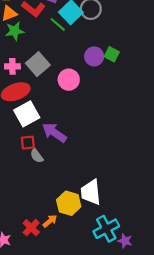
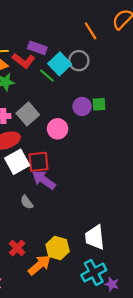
green square: (112, 54) -> (99, 104), turned -32
red square: (28, 143) -> (38, 162), moved, size x1.5
white trapezoid: (91, 192) -> (95, 237), moved
orange arrow: (50, 221) -> (39, 265), size x1.6
red cross: (31, 228) -> (17, 248), moved

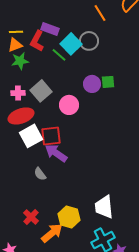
red L-shape: (23, 61) -> (37, 41), turned 80

